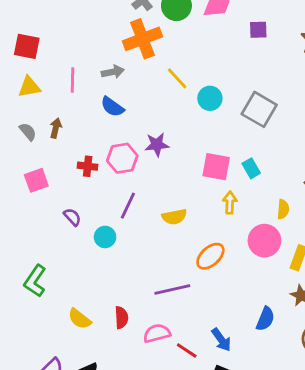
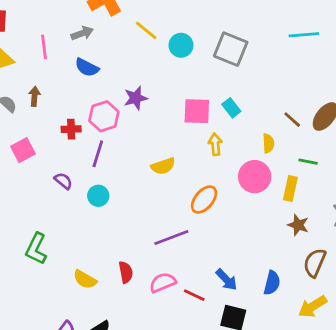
purple line: (128, 206) -> (98, 154), moved
blue semicircle: (265, 319) -> (272, 283), moved

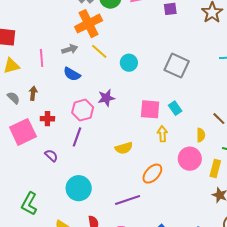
yellow line: (146, 30) -> (99, 51), moved
cyan circle: (181, 45) -> (129, 63), moved
red cross: (71, 129) -> (47, 119), moved
pink square: (23, 150) -> (23, 132), size x1.5
cyan circle: (98, 196) -> (79, 188), moved, size x1.6

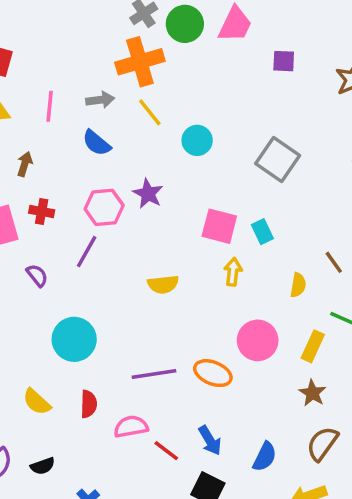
purple star: (106, 98) -> (148, 194), turned 30
pink circle: (190, 159) -> (258, 340), moved
orange ellipse: (152, 174) -> (213, 373), moved, turned 60

